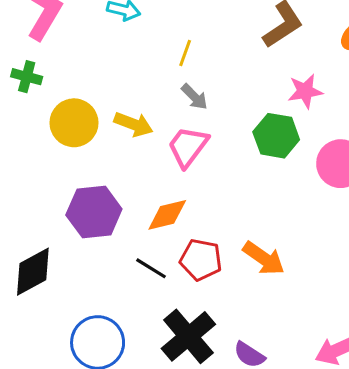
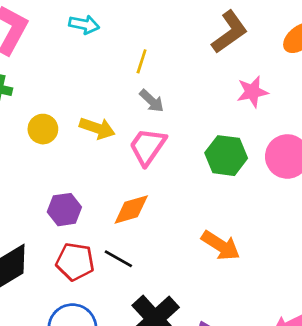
yellow circle: (74, 123) -> (43, 129), size x0.7
green hexagon: (276, 136) -> (226, 156), moved
purple hexagon: (94, 212) -> (64, 210), size x0.7
red pentagon: (201, 260) -> (75, 262), moved

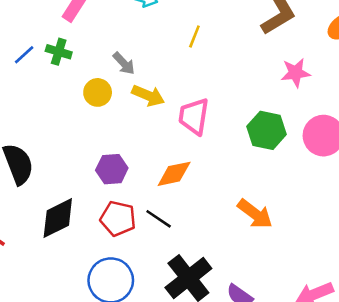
gray arrow: (152, 101) -> (124, 63), moved
pink trapezoid: (147, 147) -> (194, 116), turned -30

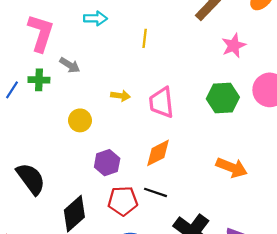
gray arrow: (124, 63) -> (70, 65), moved
yellow circle: (98, 92) -> (80, 120), moved
yellow arrow: (148, 96) -> (120, 96), size x0.7

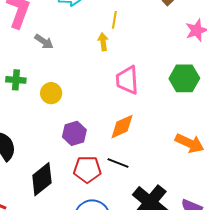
green cross: (39, 80) -> (16, 80), moved
yellow arrow: (120, 96) -> (103, 42), moved, turned -108

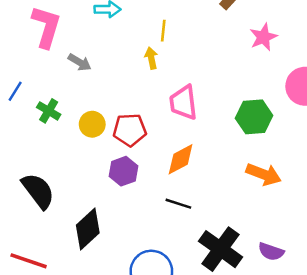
green hexagon: (184, 78) -> (254, 117), moved
green cross: (16, 80) -> (49, 111), turned 30
red pentagon: (87, 169) -> (130, 130), moved

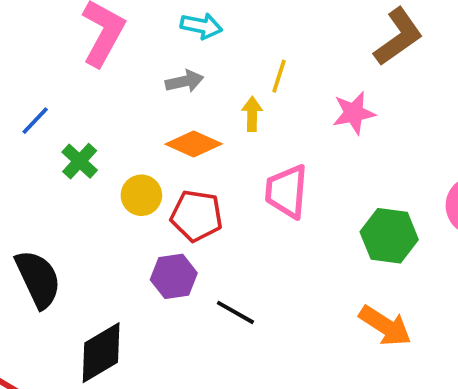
pink star: (263, 37) -> (354, 113), moved
gray arrow: (80, 62) -> (185, 81), moved, turned -55
orange diamond: (181, 159) -> (194, 144), moved, turned 40
black line: (178, 204) -> (235, 312), moved

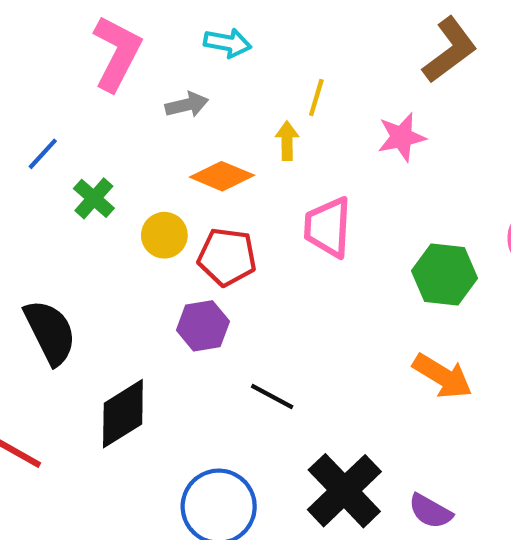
gray arrow: (185, 81) -> (187, 105), moved
black line: (235, 312) -> (272, 397), moved

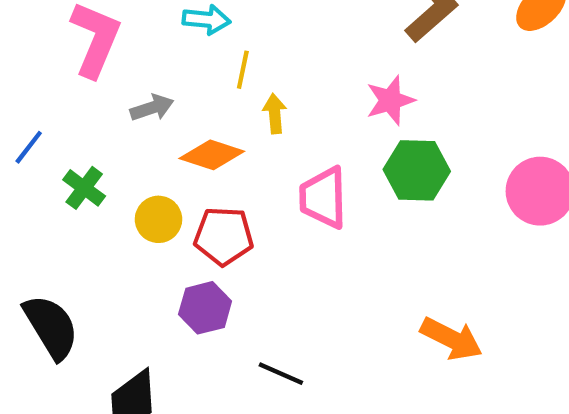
yellow line: (316, 97) -> (243, 70), moved
gray arrow: (187, 105) -> (152, 108), moved
green hexagon: (445, 274) -> (417, 170), moved

